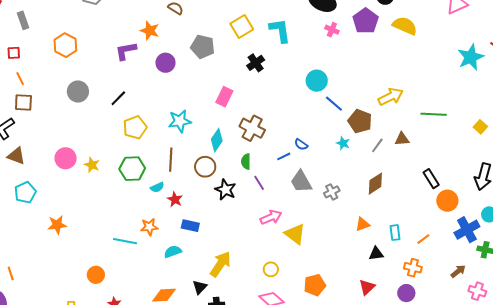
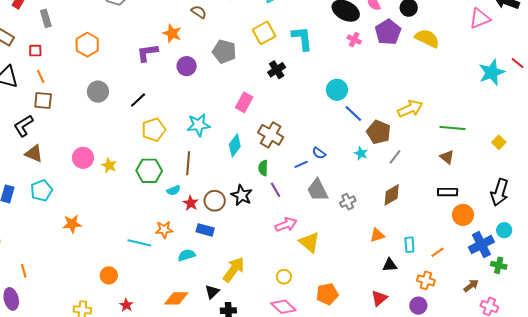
brown triangle: (402, 139) -> (447, 157), moved, turned 42
brown circle: (205, 167) -> (215, 201), moved
black rectangle: (431, 179) -> (448, 192), turned -60

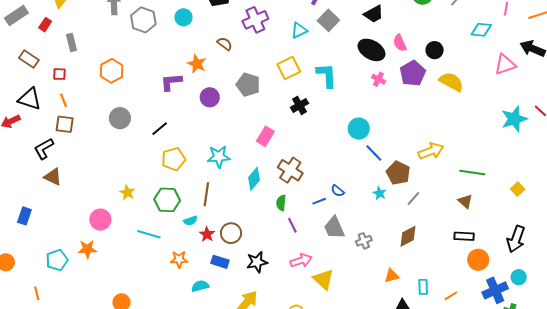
pink circle: (83, 158) -> (100, 220), moved
cyan pentagon: (41, 190) -> (57, 260), moved
black star: (242, 195) -> (257, 262), moved, turned 30
cyan line: (139, 243) -> (149, 234), moved

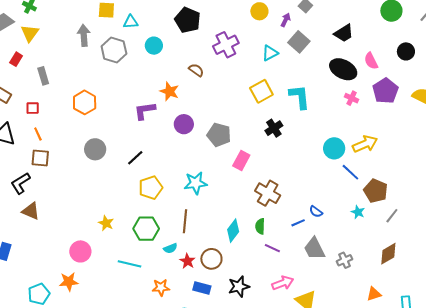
black circle: (435, 50) -> (406, 51), moved
gray pentagon: (248, 85) -> (219, 135), moved
yellow arrow: (431, 151) -> (365, 144), moved
cyan diamond: (254, 179) -> (233, 231), moved
purple line: (292, 225) -> (272, 248), turned -35

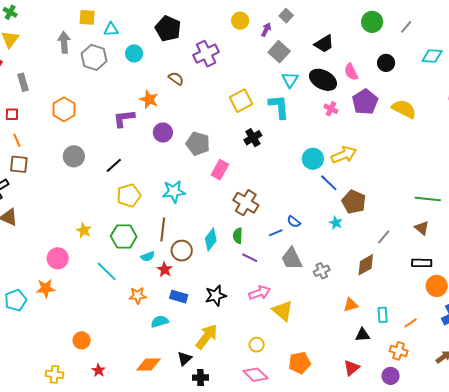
cyan triangle: (270, 53) -> (290, 80), moved, turned -30
gray line: (392, 216) -> (384, 237), moved
brown circle: (211, 259) -> (182, 251), moved
cyan line: (130, 264) -> (107, 271), turned 30

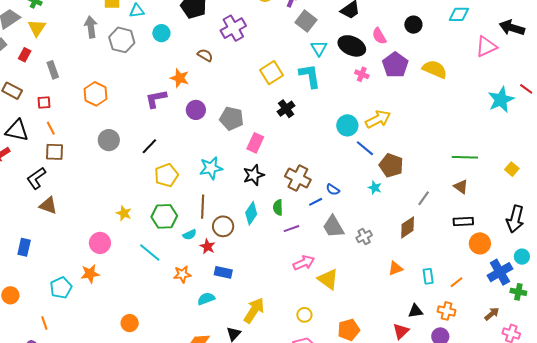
brown cross: (246, 203) -> (298, 178), moved
purple line: (250, 258) -> (291, 229), turned -42
black star: (216, 296) -> (254, 175), moved
black triangle: (363, 335) -> (415, 311), moved

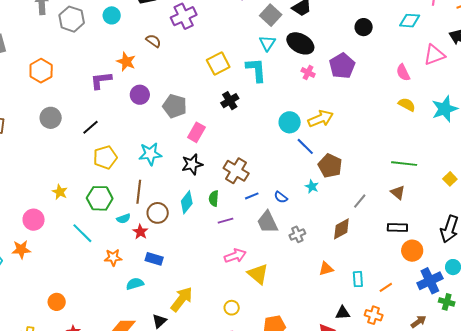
gray square: (306, 21) -> (271, 15), moved
pink semicircle: (379, 36) -> (403, 72), moved
yellow semicircle: (435, 69) -> (407, 105), moved, size x0.7
blue semicircle: (333, 190) -> (281, 197), moved

